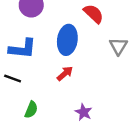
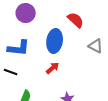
gray triangle: (118, 46) -> (96, 46), turned -35

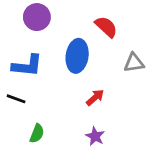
gray triangle: (96, 46) -> (134, 63), turned -35
red arrow: (53, 68) -> (95, 97), moved

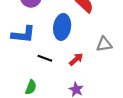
gray triangle: (134, 63) -> (104, 44), moved
black line: (16, 99) -> (45, 58), moved

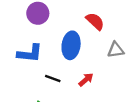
gray triangle: (104, 44) -> (116, 50), moved

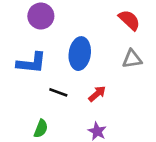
red semicircle: (95, 21) -> (129, 20), moved

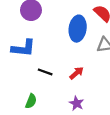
blue ellipse: (80, 54) -> (78, 29), moved

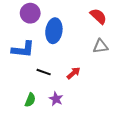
blue ellipse: (78, 29) -> (54, 31), moved
purple star: (77, 103) -> (56, 99), moved

